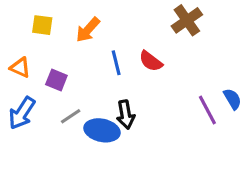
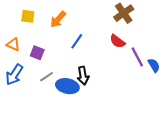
red semicircle: (151, 61) -> (117, 41), moved
blue line: (116, 63) -> (77, 41), turned 49
purple line: (207, 110) -> (137, 57), moved

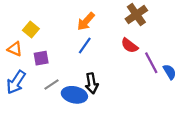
yellow square: (28, 16) -> (31, 29), moved, turned 32
orange arrow: (58, 19) -> (86, 21), moved
purple square: (37, 53) -> (41, 58), turned -32

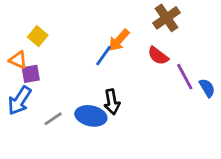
orange arrow: (86, 21) -> (119, 40), moved
purple square: (41, 58) -> (31, 74), moved
gray line: (52, 84) -> (53, 119), moved

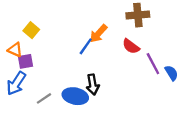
brown cross: (166, 18) -> (138, 15), turned 30

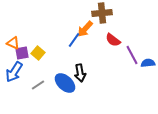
brown cross: (138, 15) -> (102, 13), moved
yellow square: (31, 30) -> (38, 53), moved
blue semicircle: (171, 73) -> (148, 63), turned -64
blue ellipse: (75, 96) -> (65, 83), turned 30

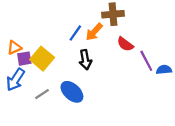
blue line: (74, 40) -> (75, 33), moved
orange triangle: (13, 43) -> (14, 47), turned -48
yellow square: (38, 53) -> (42, 59), size x1.5
black arrow: (80, 73) -> (85, 60), moved

